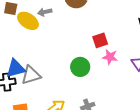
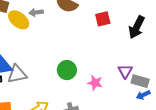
red square: (100, 40) -> (103, 19), moved
pink star: (110, 57) -> (95, 83), moved

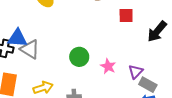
gray triangle: (17, 74) -> (30, 49), turned 30
pink star: (95, 83) -> (108, 66), moved

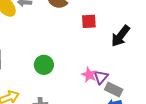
pink star: (108, 66) -> (89, 75), moved

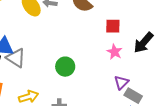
pink star: (89, 75) -> (114, 52), moved

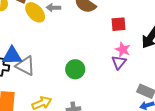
purple triangle: (121, 82) -> (119, 62), moved

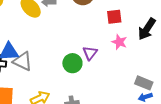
purple triangle: (119, 62) -> (90, 53), moved

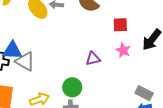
purple triangle: (90, 53) -> (93, 59), turned 35
green circle: (72, 63) -> (72, 87), moved

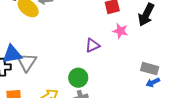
gray triangle: (25, 61) -> (27, 62), turned 45

